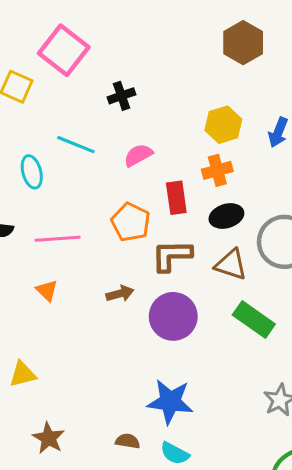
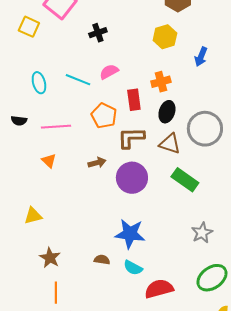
yellow hexagon: (223, 125) -> (165, 37), moved
cyan line: (76, 145) -> (78, 80), moved
black ellipse: (226, 216) -> (167, 112), turned -55

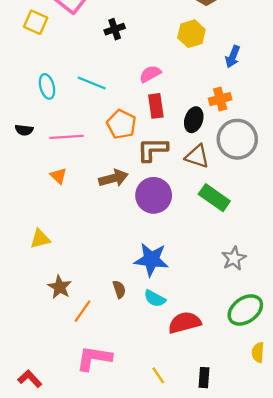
pink semicircle: (109, 72) -> (150, 74), moved
orange cross: (161, 82) -> (220, 99), moved
brown arrow: (97, 163) -> (113, 178), size x1.4
brown semicircle: (102, 260) -> (119, 289), turned 63
orange line: (56, 293) -> (83, 311), moved, turned 35

